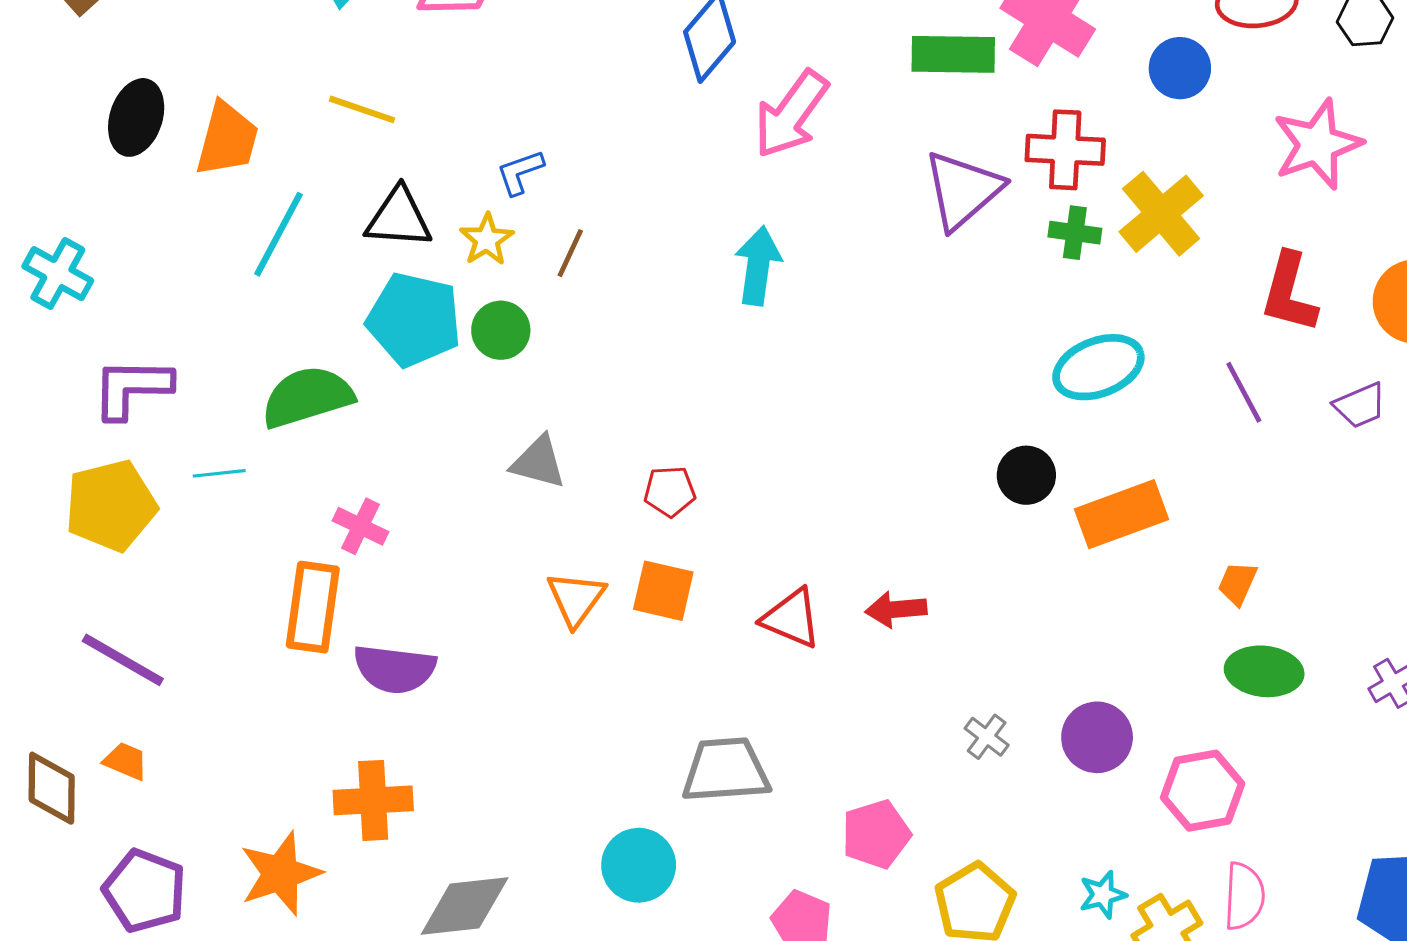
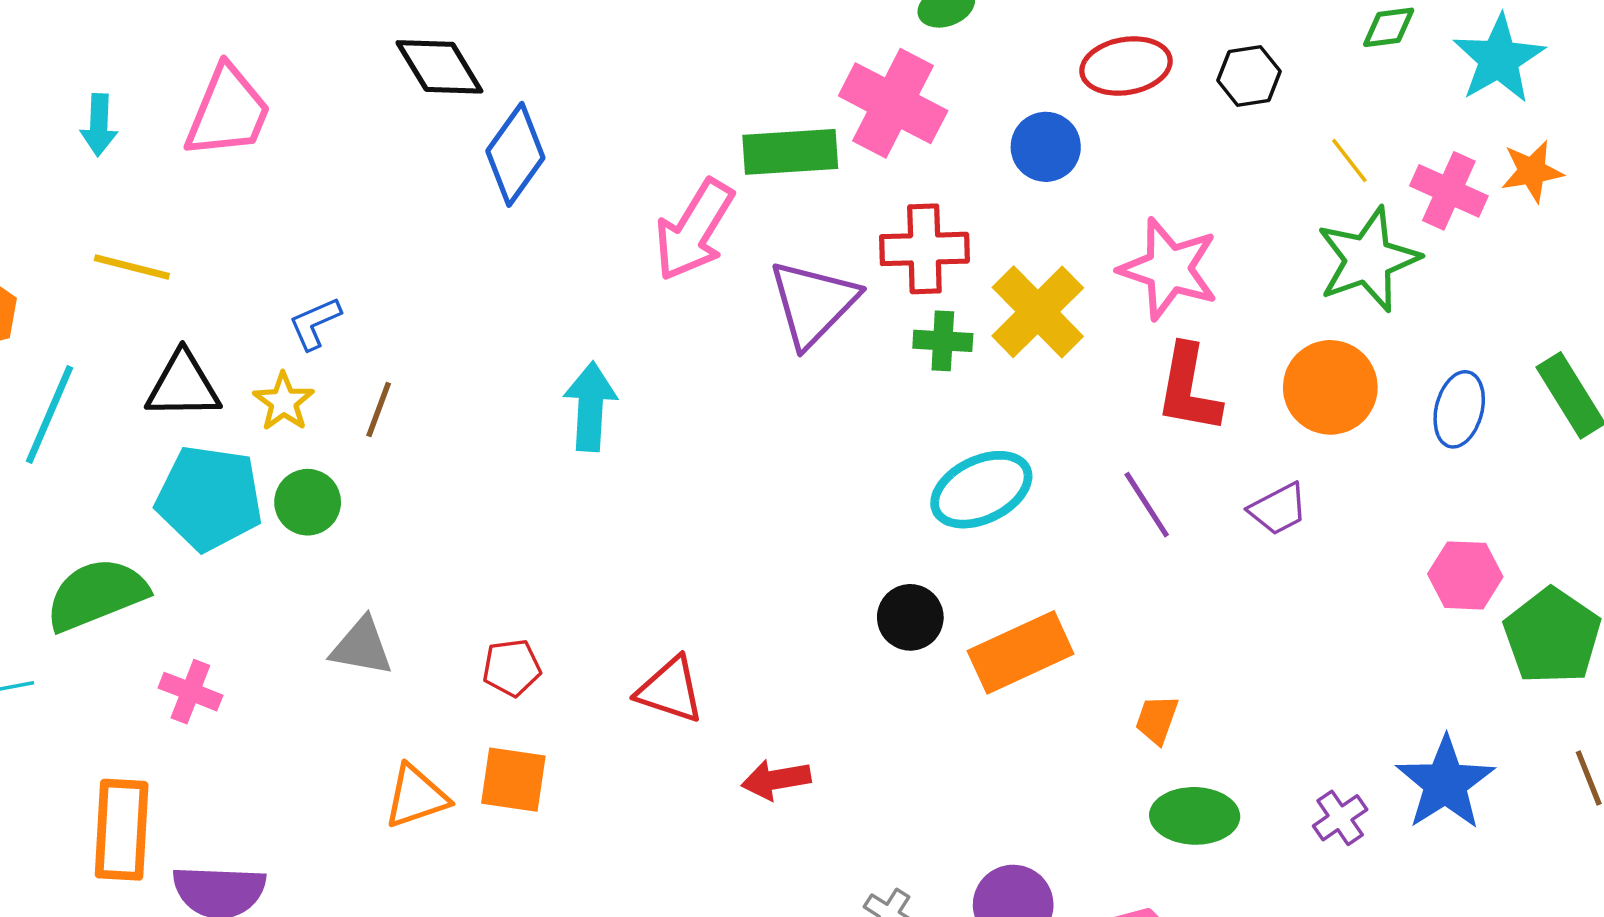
pink arrow: (791, 114) -> (694, 230), moved
pink star: (1317, 144) -> (1169, 269), moved, turned -30
pink cross: (361, 526) -> (190, 692), moved
orange triangle: (576, 599) -> (416, 797), turned 40
red triangle: (791, 618) -> (670, 690), moved

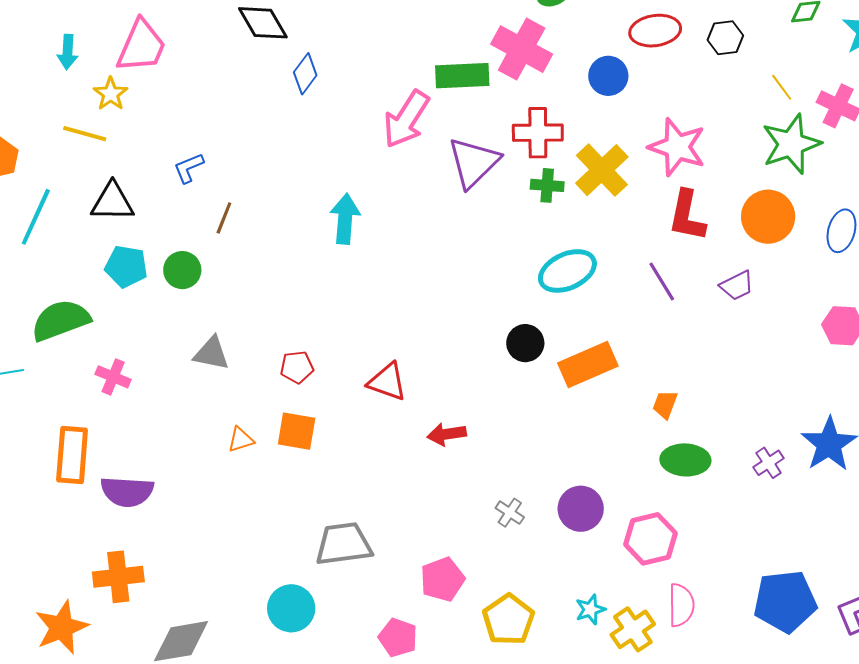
blue diamond: (515, 154) -> (305, 74), size x0.7
yellow star: (284, 402) -> (111, 94), moved
cyan pentagon: (209, 498) -> (126, 267), size x0.7
orange triangle: (416, 797) -> (241, 440), size x0.7

